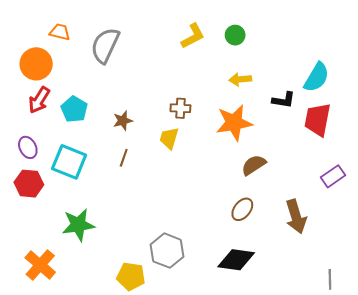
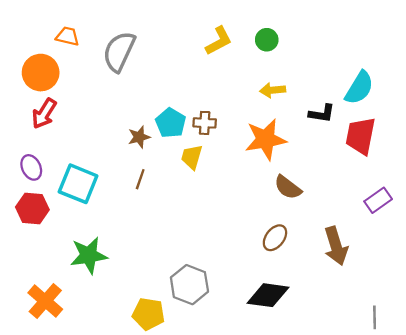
cyan pentagon: (74, 109) -> (171, 123), moved
brown semicircle: (254, 165) -> (288, 187), turned -110

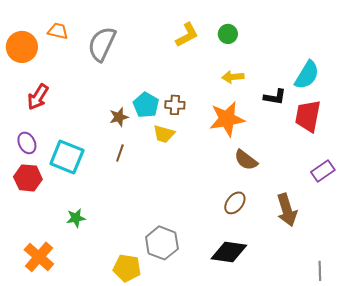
orange circle: (41, 73) -> (22, 47), moved
yellow trapezoid: (192, 157) -> (164, 134), turned -90
green star: (89, 255) -> (76, 218), size x0.6

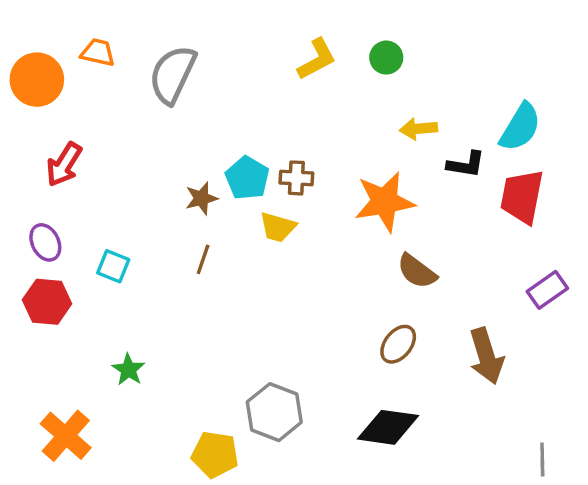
yellow arrow: (233, 77) -> (418, 129), moved
cyan square: (67, 157) -> (113, 266), size x0.6
green star: (76, 218) -> (128, 370), turned -30

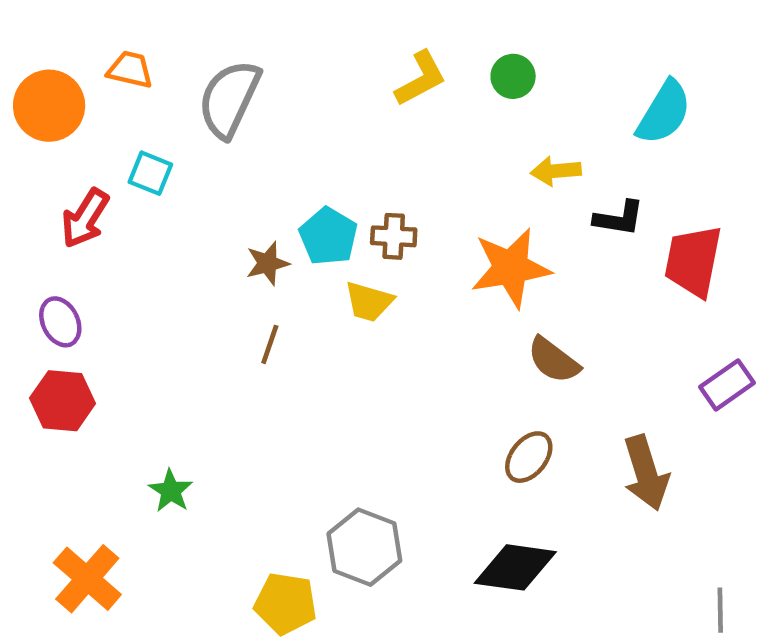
cyan semicircle: (520, 127) -> (664, 112), moved
cyan square: (113, 266) -> (150, 173), moved

